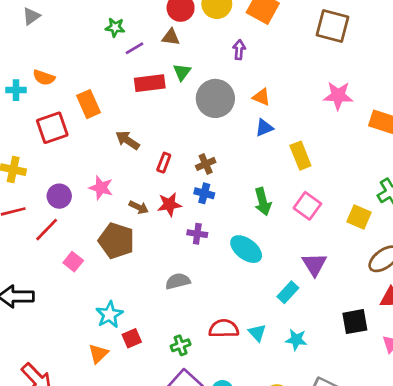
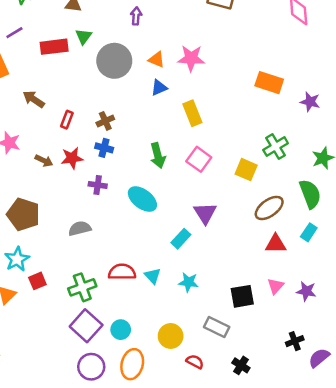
purple line: (135, 48) -> (14, 33), moved
pink star: (338, 96) -> (191, 58), moved
brown pentagon: (116, 241) -> (23, 214), moved
black square: (355, 322) -> (242, 296), moved
green cross: (181, 345) -> (82, 287), size x1.5

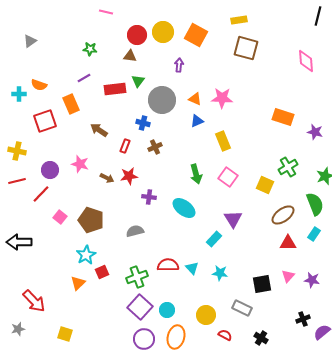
blue cross: (104, 148) -> (143, 123), moved

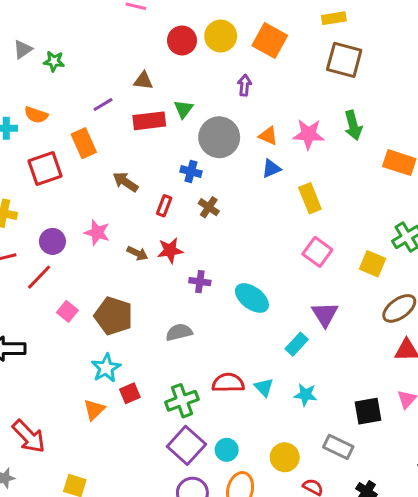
green star: (90, 49) -> (54, 61), moved
brown triangle: (130, 56) -> (143, 81), moved
brown cross: (155, 147) -> (209, 207), turned -32
green arrow: (196, 174) -> (353, 125), moved

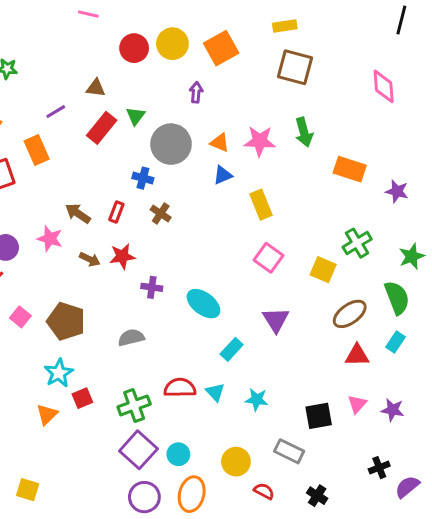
orange square: (270, 40) -> (221, 48), turned 32
red rectangle: (149, 121) -> (102, 128), turned -44
brown arrow: (125, 182) -> (78, 213), moved
cyan rectangle: (297, 344) -> (232, 349), moved

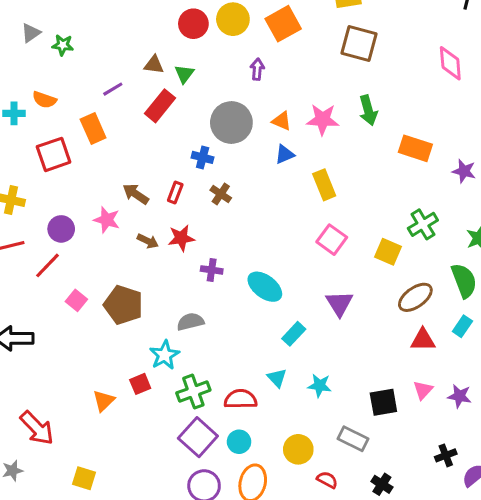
green triangle: (136, 116) -> (184, 74), moved
cyan star: (59, 373) -> (165, 355), moved
red semicircle: (180, 388) -> (241, 399), moved

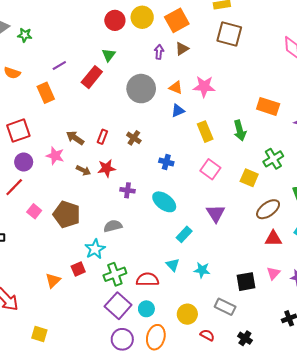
brown triangle: (154, 65) -> (182, 49), moved, turned -40
green arrow: (368, 110) -> (240, 131), moved
red square: (54, 154) -> (18, 131), moved
blue cross: (203, 157) -> (166, 162), moved

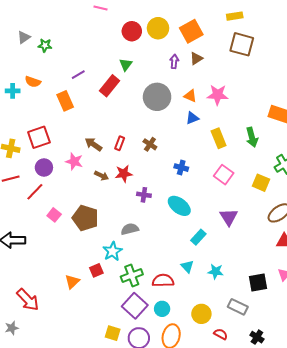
yellow square: (39, 334) -> (113, 333), moved

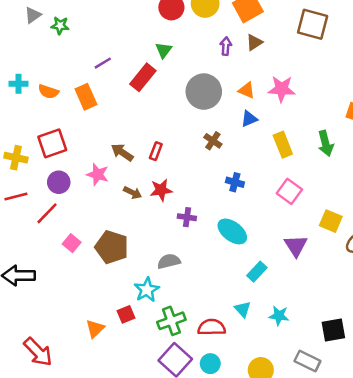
orange semicircle: (33, 82) -> (48, 92), moved
brown cross: (150, 144) -> (213, 141), moved
yellow square: (261, 183) -> (331, 221), moved

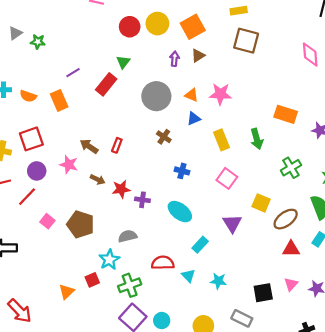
red star: (161, 190) -> (121, 189), moved
red semicircle: (212, 327) -> (163, 263), moved

